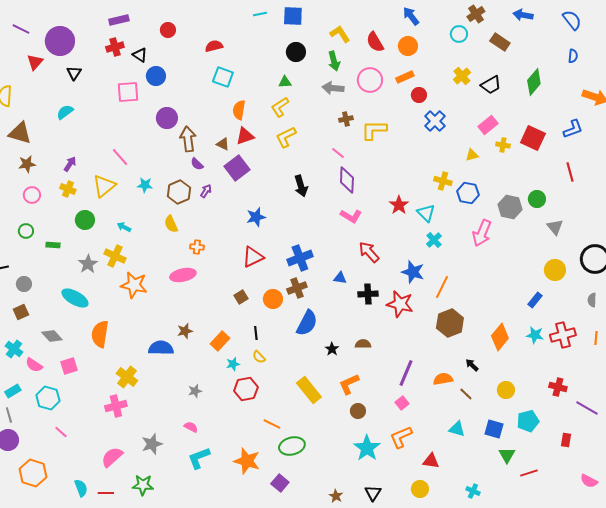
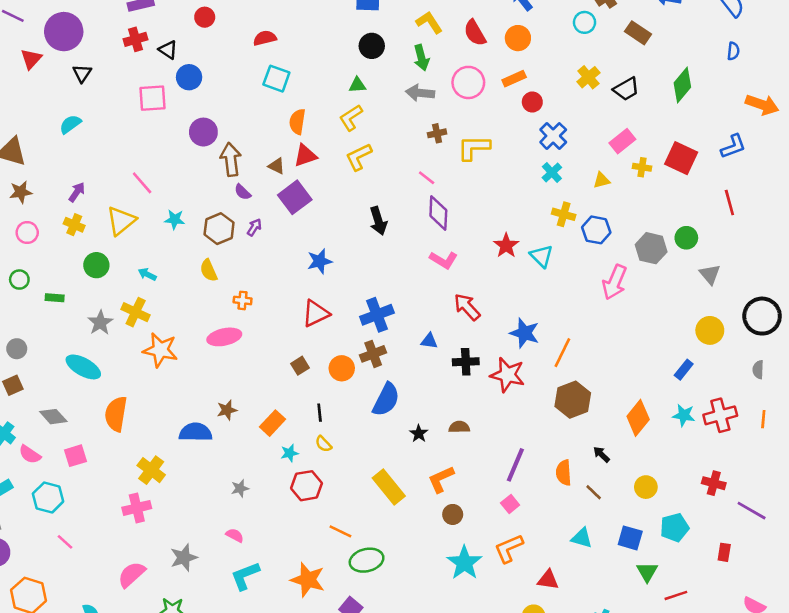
cyan cross: (434, 240) -> (552, 172), moved
orange semicircle: (443, 379) -> (564, 473), turned -84

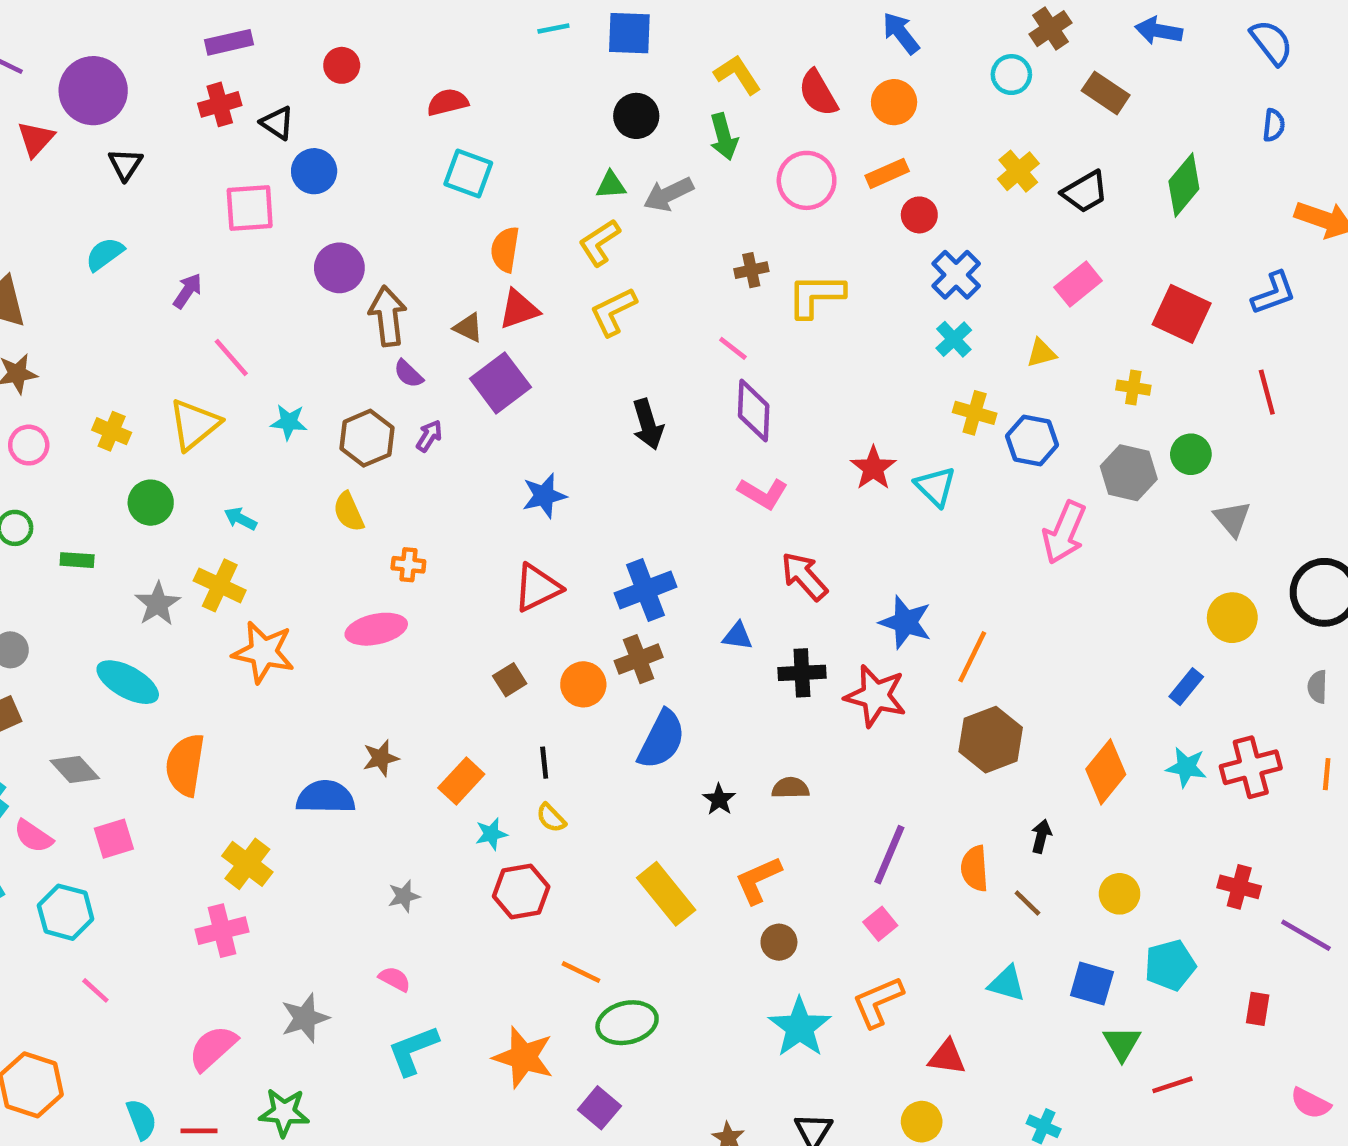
gray arrow: (420, 93) -> (668, 194), moved, turned -32
yellow cross: (642, 167) -> (1133, 388), moved
purple arrow: (77, 192) -> (188, 291), moved
black arrow: (601, 454) -> (1041, 836), turned 60

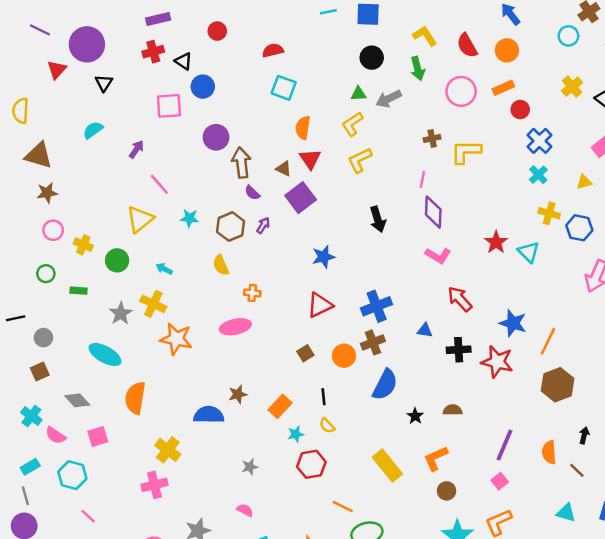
red triangle: (519, 309) -> (310, 159), turned -45
pink line: (733, 348) -> (422, 180), turned 63
yellow cross: (112, 431) -> (83, 245), moved

